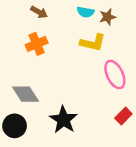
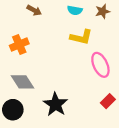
brown star: (108, 17) -> (103, 11), moved
orange cross: (37, 44) -> (19, 45), moved

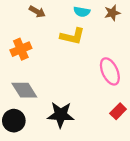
yellow L-shape: (81, 37) -> (72, 36), moved
black star: (56, 104) -> (61, 115), turned -30

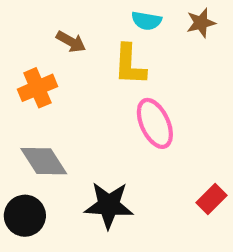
brown arrow: (37, 12) -> (71, 42), moved
yellow L-shape: (72, 36) -> (130, 65), turned 80
pink ellipse: (110, 71) -> (155, 123), moved

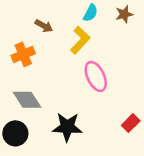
cyan semicircle: (146, 21) -> (91, 13), turned -72
yellow L-shape: (130, 65) -> (80, 40), turned -140

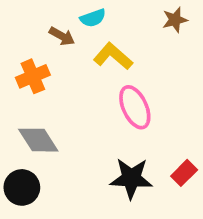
cyan semicircle: (91, 13) -> (93, 18), moved, turned 42
yellow L-shape: (80, 40) -> (113, 56), turned -92
black star: (67, 127) -> (131, 178), moved

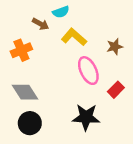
brown star: (175, 20) -> (115, 47), moved
red rectangle: (184, 173) -> (116, 90), moved
black circle: (22, 187) -> (30, 123), moved

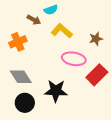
pink ellipse: (88, 71) -> (74, 59), turned -55
red rectangle: (116, 90) -> (97, 75), size x1.5
black star: (86, 117) -> (56, 91), moved

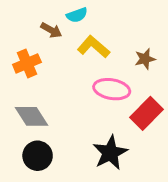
black star: (56, 91) -> (110, 153), moved, turned -30

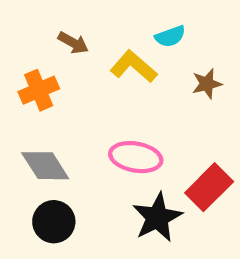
cyan semicircle: (77, 15) -> (170, 36), moved
pink ellipse: (112, 89) -> (136, 157), moved
red rectangle: (146, 113) -> (209, 187), moved

